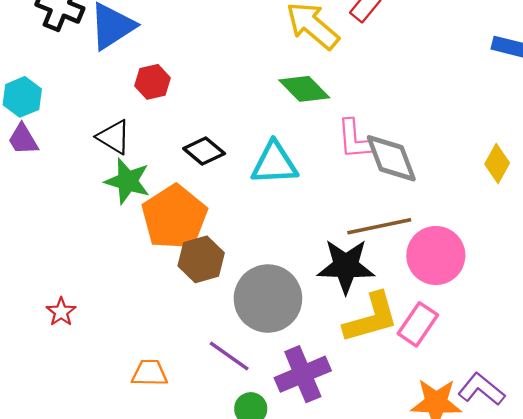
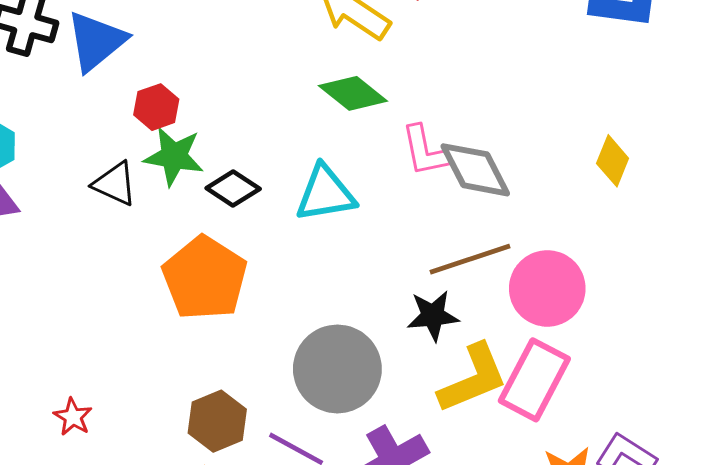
green star: (127, 181) -> (174, 156), moved
brown hexagon: (201, 259) -> (217, 421), moved
black star: (346, 266) -> (433, 316), size x0.7
pink rectangle: (418, 324) -> (534, 380), size x1.4

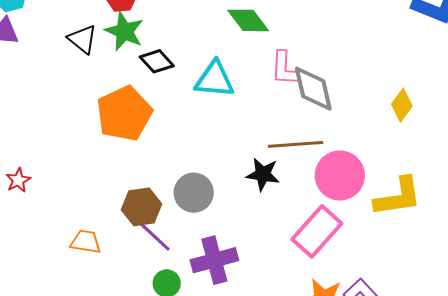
gray circle: (337, 369) -> (194, 193), size x0.7
yellow L-shape: (473, 378) -> (398, 197), moved
brown hexagon: (217, 421) -> (141, 207), moved

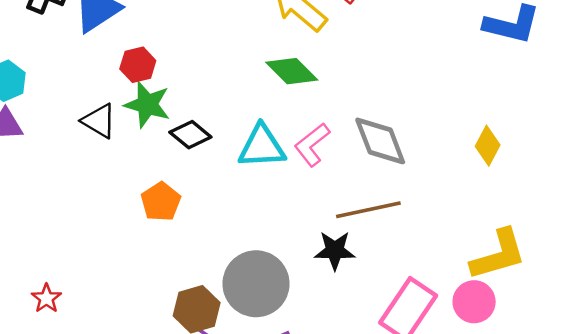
pink L-shape: (284, 68) -> (312, 145), moved, turned 57
orange pentagon: (124, 114) -> (161, 202), size x0.6
pink circle: (340, 175) -> (474, 302), moved, size x0.7
gray circle: (194, 193) -> (256, 284), size x1.4

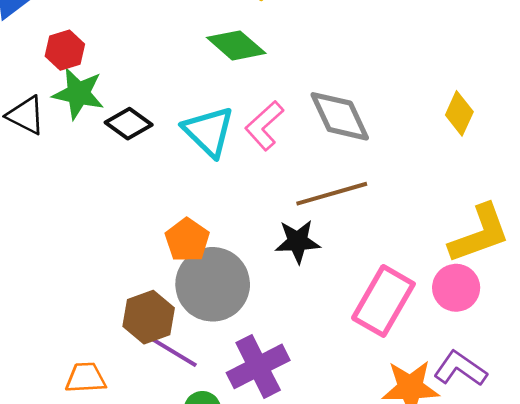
cyan triangle: (262, 147) -> (209, 132), turned 51
orange pentagon: (161, 202) -> (187, 240), moved

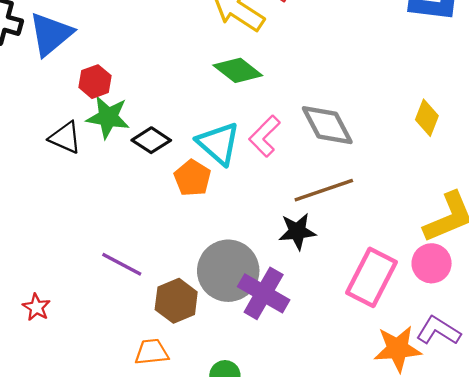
orange pentagon: (187, 240) -> (192, 178), moved
purple line: (174, 352) -> (122, 264), moved
purple cross: (258, 366) -> (264, 293), moved, turned -30
orange trapezoid: (86, 378) -> (152, 352), moved

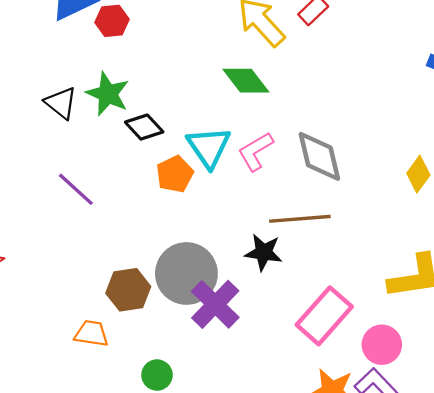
red hexagon: (95, 82) -> (112, 21), moved
pink circle: (432, 263) -> (382, 345), moved
purple line: (122, 264) -> (76, 189), moved

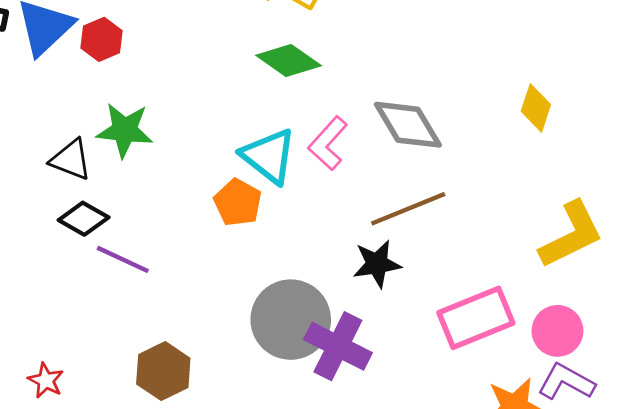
black diamond: (144, 127) -> (84, 219), moved
brown hexagon: (128, 290) -> (163, 371), moved
pink rectangle: (324, 316) -> (476, 318), turned 44

